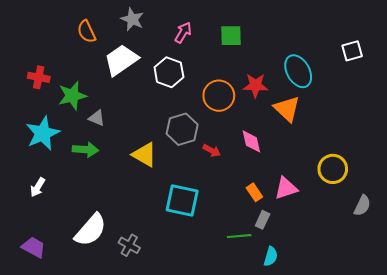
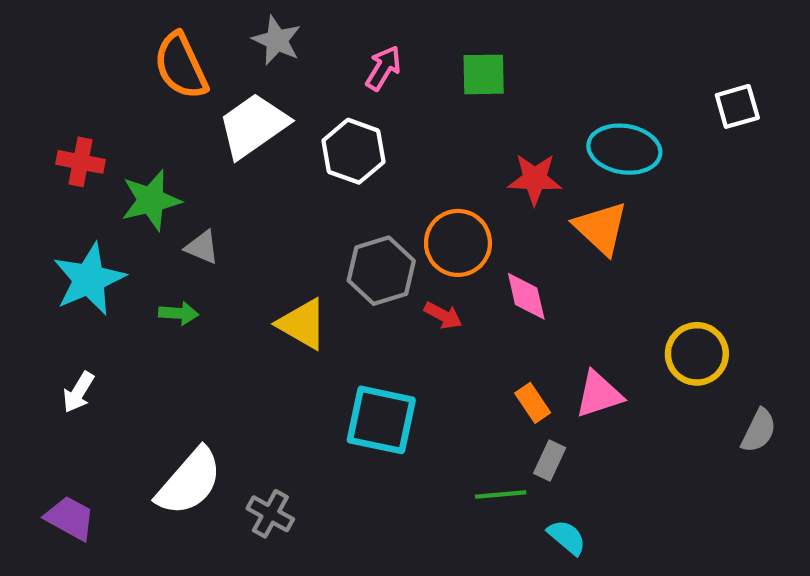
orange semicircle: (86, 32) -> (181, 66), size x1.4
cyan ellipse: (298, 71) -> (624, 149), turned -52
orange circle: (219, 96) -> (458, 243), moved
green arrow: (85, 150) -> (179, 313), size x0.7
cyan semicircle: (271, 256) -> (567, 537), turned -66

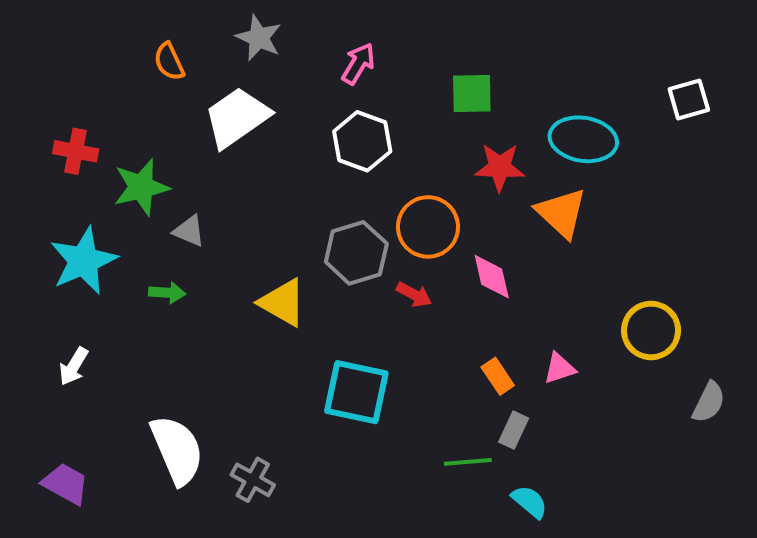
orange semicircle: (181, 66) -> (169, 62), size x0.6
green square: (484, 74) -> (472, 94), moved
white hexagon: (353, 151) -> (362, 141), moved
pink triangle: (599, 394) -> (559, 368), size x0.7
white semicircle: (189, 482) -> (177, 450), turned -64

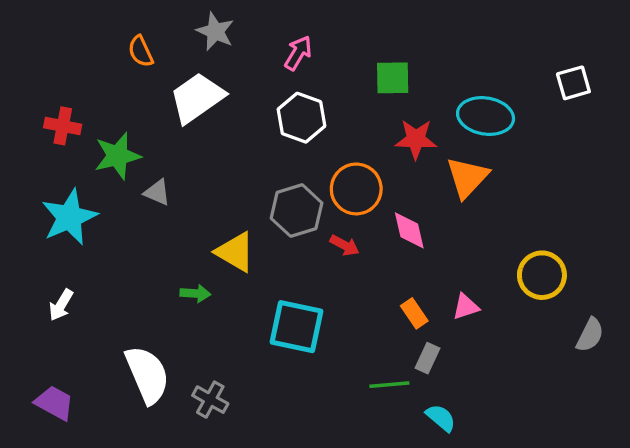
orange triangle: (561, 213) -> (467, 177), turned 30
green arrow: (167, 293) -> (195, 293), moved

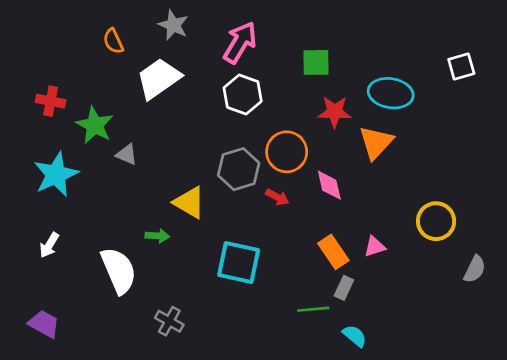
pink arrow: (298, 53) -> (240, 42), size x1.5
green star: (117, 156) -> (95, 125), turned -30
orange rectangle: (414, 313) -> (333, 252), size x1.4
white semicircle: (147, 375) -> (119, 271), moved

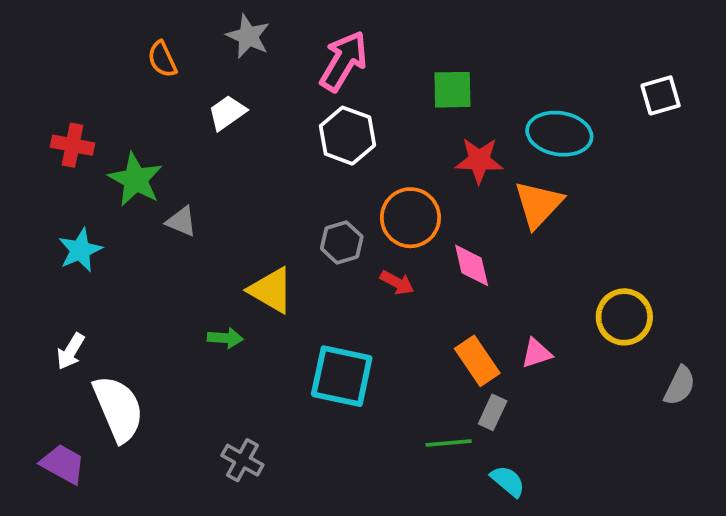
white trapezoid: (159, 78) -> (227, 113), size x0.6
gray hexagon: (239, 169) -> (342, 242), size x0.7
cyan star: (56, 174) -> (80, 250), size x0.7
white semicircle: (119, 271) -> (118, 409), moved

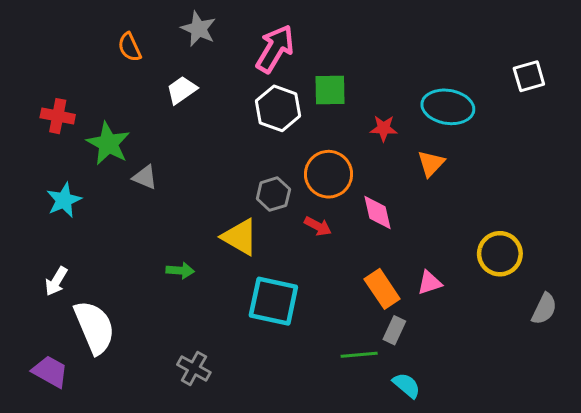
green square: (452, 90) -> (330, 90), moved
red star: (479, 160) -> (384, 128), size x0.7
orange triangle: (538, 204) -> (431, 163), size x0.7
yellow triangle: (271, 290) -> (240, 237), moved

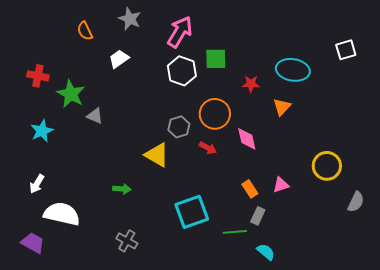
green arrow: (180, 271) -> (122, 189), moved
orange rectangle: (382, 289) -> (250, 189), size x0.7
cyan square: (273, 301) -> (192, 212), moved, turned -32
white semicircle: (94, 327) -> (62, 214), turned -54

